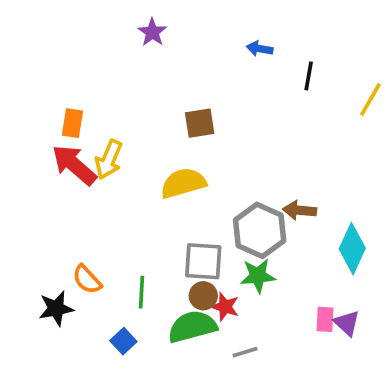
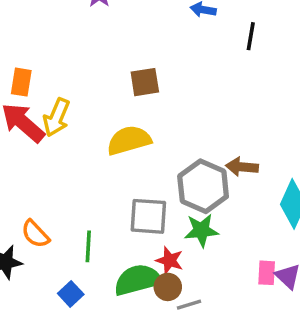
brown circle: (203, 296) -> (168, 287), moved

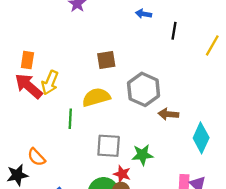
gray hexagon: (203, 186) -> (144, 89), moved
green line: (88, 246) -> (70, 119), moved

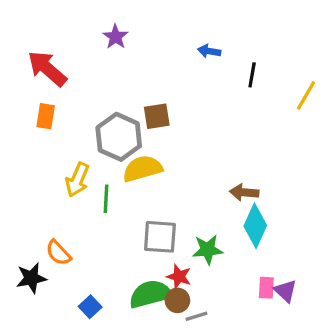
yellow arrow: (50, 83) -> (77, 180), moved
red arrow: (29, 86) -> (47, 69), moved
gray hexagon: (144, 89) -> (119, 137), moved
cyan diamond: (201, 138) -> (255, 226), moved

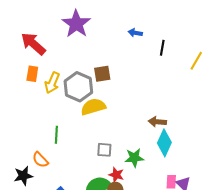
purple star: (115, 37) -> (76, 24), size x1.8
yellow arrow: (77, 180) -> (52, 83), moved
green line: (106, 199) -> (56, 135), moved
gray square: (160, 237) -> (104, 150), size x0.7

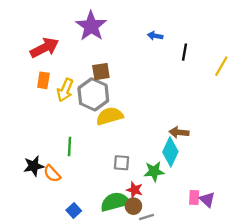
red arrow: (33, 44) -> (44, 48), turned 112
brown square: (102, 74) -> (101, 72), moved
cyan diamond: (164, 143) -> (170, 152), moved
black star: (23, 176) -> (34, 166), moved

